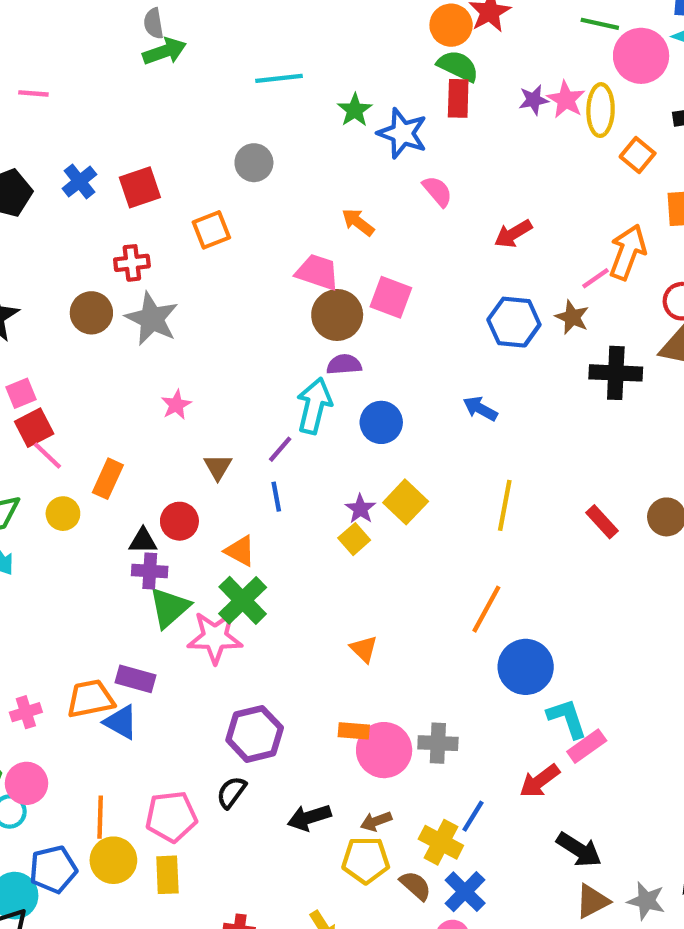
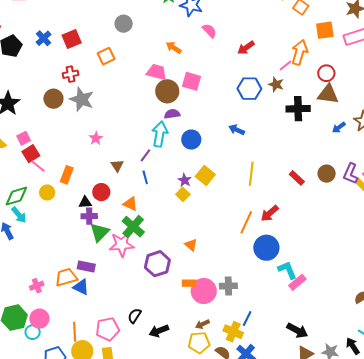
purple hexagon: (255, 734) -> (157, 264), moved
red arrow: (540, 781) -> (270, 213), moved
black arrow: (309, 818) -> (159, 331), moved

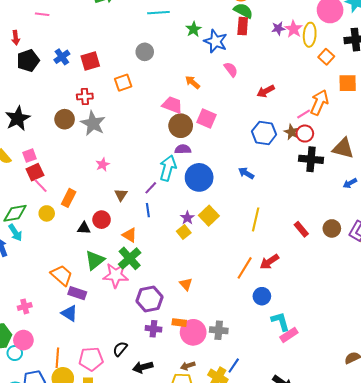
red circle: (326, 73) -> (305, 134), moved
blue circle: (191, 140) -> (199, 177), size x1.4
purple cross: (89, 216) -> (153, 329), moved
blue circle: (266, 248) -> (262, 296), size x0.7
orange trapezoid: (66, 277) -> (62, 275), moved, turned 50

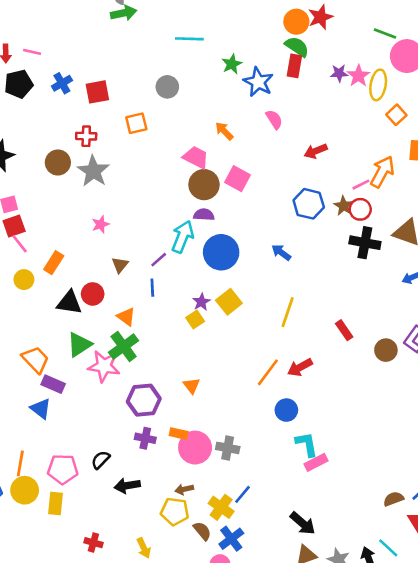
pink line: (42, 14) -> (32, 52), moved
black triangle: (84, 228) -> (69, 303), size x1.5
brown circle: (332, 228) -> (386, 350), moved

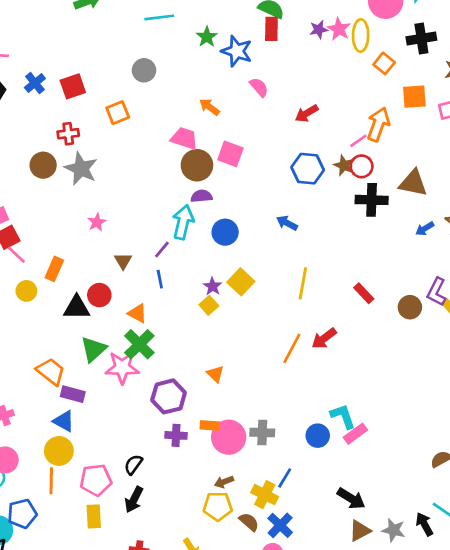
blue circle: (221, 252) -> (225, 232), size x0.7
blue circle: (286, 410) -> (318, 436), moved
black arrow: (127, 486) -> (134, 500), moved, turned -45
yellow circle: (25, 490) -> (59, 451), moved

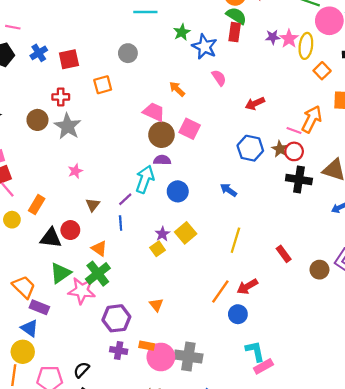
pink line: (358, 141) -> (294, 131), turned 48
gray cross: (262, 433) -> (188, 356), size x1.4
blue circle: (318, 436) -> (238, 314), moved

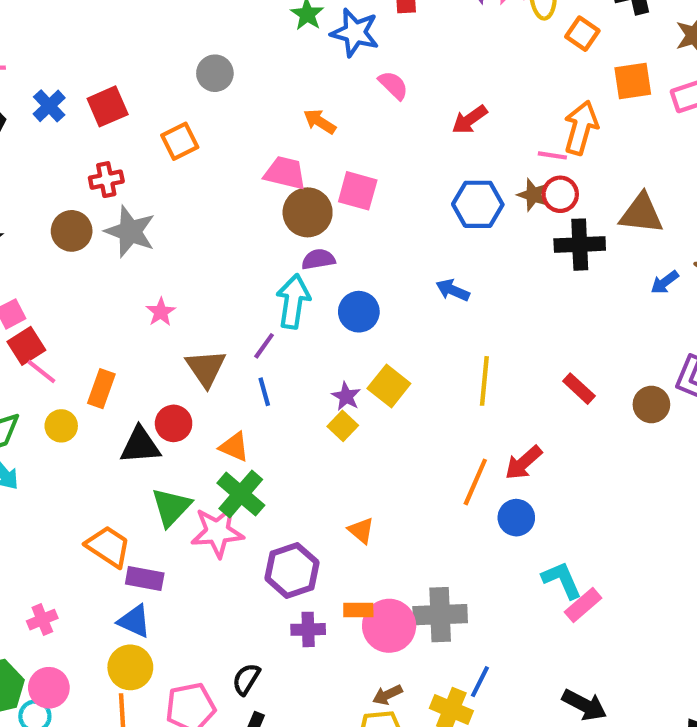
brown triangle: (93, 205) -> (206, 368), size x1.5

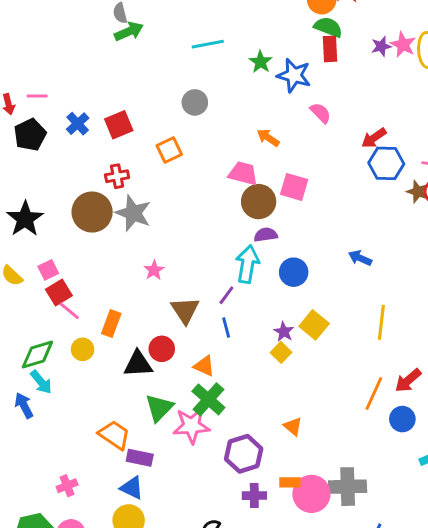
blue hexagon: (478, 204) -> (386, 163), moved
brown circle: (72, 231) -> (92, 212), size x1.4

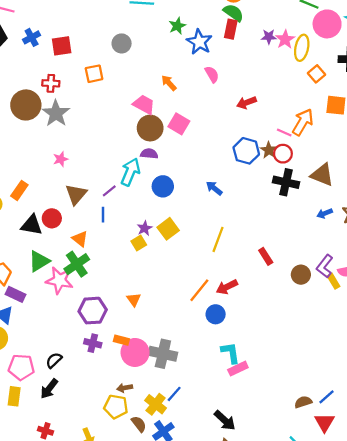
blue hexagon: (386, 163) -> (246, 151), moved

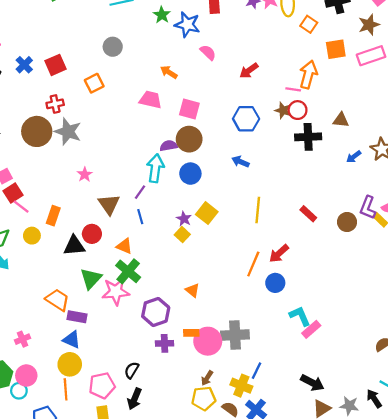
brown circle: (150, 128) -> (189, 139), moved
blue hexagon: (246, 151) -> (246, 119), moved
brown triangle: (322, 175) -> (341, 120), size x0.7
brown arrow: (125, 388) -> (207, 378), turned -32

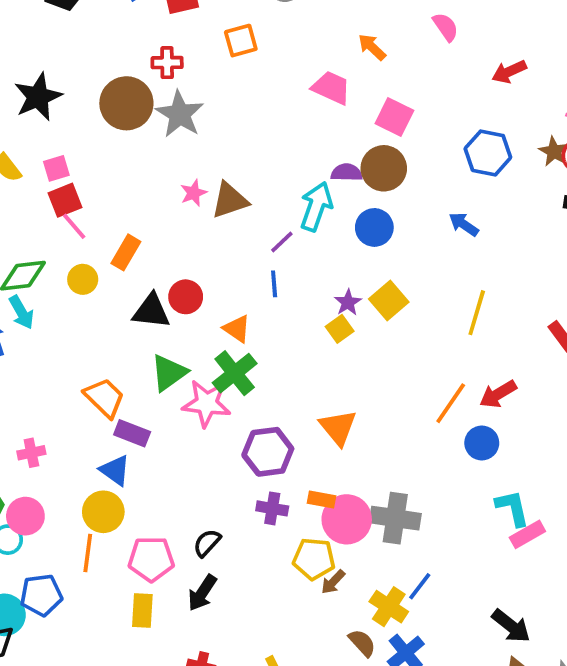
brown triangle: (109, 204) -> (230, 200), moved, turned 35
orange triangle: (192, 290) -> (338, 427), size x1.5
yellow pentagon: (204, 398) -> (314, 559), moved

